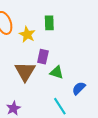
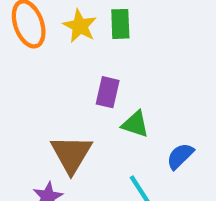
yellow star: (27, 35) -> (80, 26), moved
brown triangle: (25, 71) -> (71, 154), moved

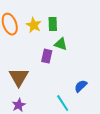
green triangle: (135, 124) -> (61, 44), moved
brown triangle: (71, 154) -> (19, 77), moved

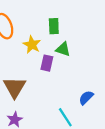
yellow star: (34, 25) -> (32, 45), moved

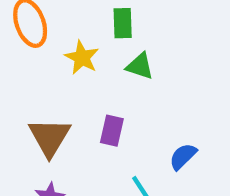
purple rectangle: (47, 63) -> (112, 131), moved

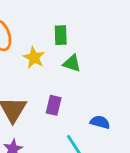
blue semicircle: (183, 156) -> (100, 122), turned 60

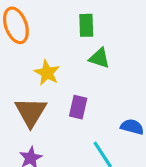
yellow star: (34, 58) -> (47, 73), moved

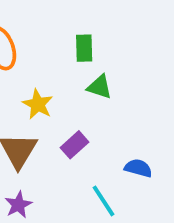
purple rectangle: (78, 107) -> (74, 145), turned 35

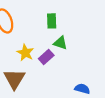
purple rectangle: (74, 145) -> (46, 57), moved

